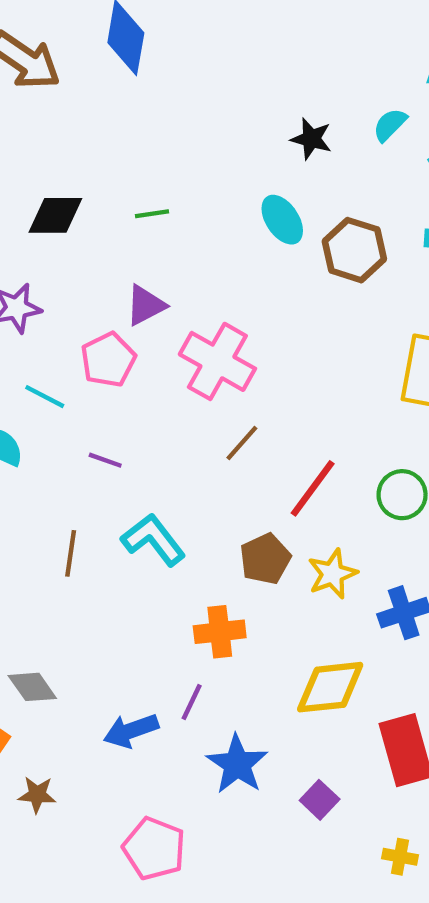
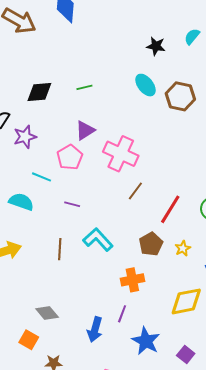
yellow star: (332, 574) -> (183, 248), size x0.7
blue arrow: (131, 731) -> (95, 329), turned -50

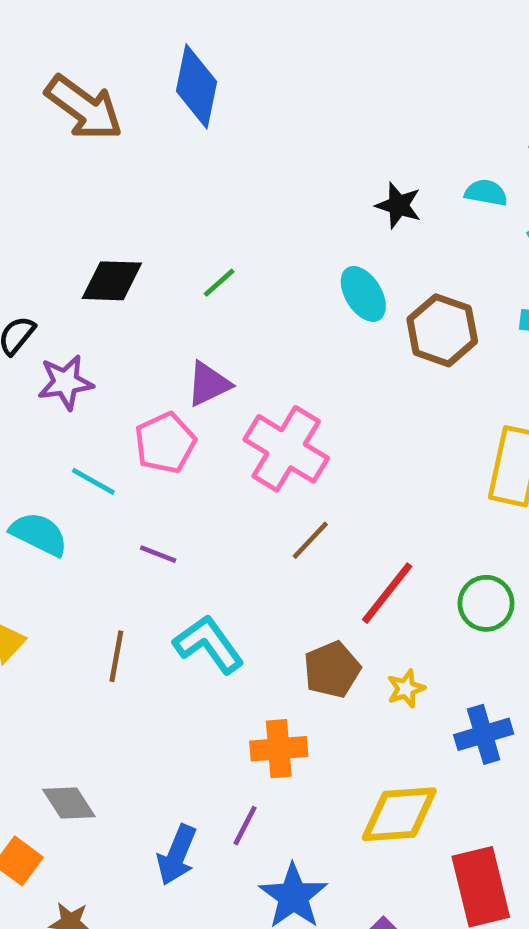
cyan semicircle: (192, 36) -> (486, 193), turned 54
green line: (84, 87) -> (219, 283), turned -35

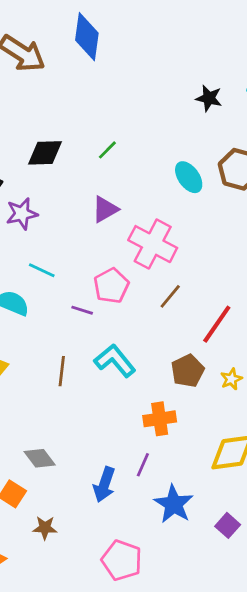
cyan ellipse: (363, 294) -> (189, 177), moved
pink pentagon: (165, 443) -> (111, 286), moved

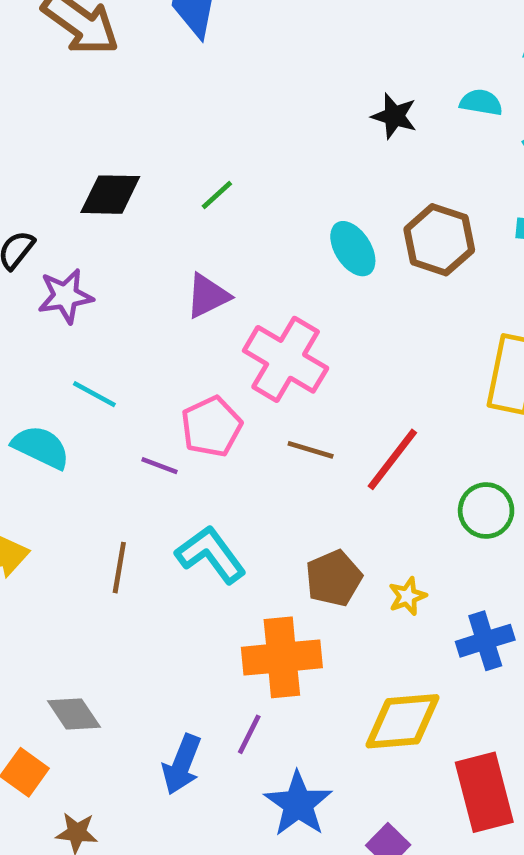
brown line: (170, 296) -> (311, 450), turned 64
red line: (217, 324) -> (392, 459), moved
orange cross: (160, 419) -> (282, 657), size x1.4

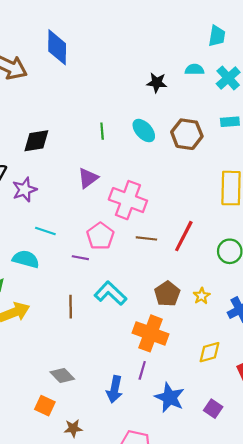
green line: (217, 195) -> (102, 131), moved, turned -42
cyan ellipse: (353, 249) -> (144, 131), moved
orange cross: (282, 657) -> (150, 333), turned 36
yellow diamond: (402, 721) -> (210, 352), size x0.7

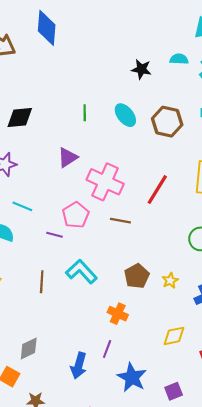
red line: (184, 236) -> (157, 190), moved
orange cross: (150, 333) -> (118, 314), size x0.6
gray diamond: (62, 376) -> (29, 349), turned -75
purple square: (213, 409) -> (174, 391), turned 30

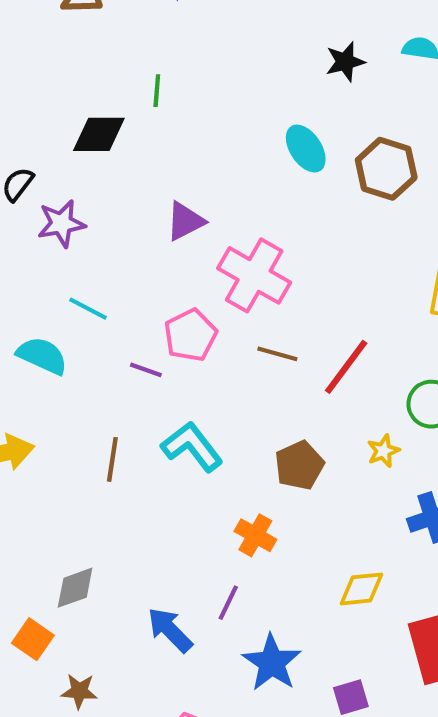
black star: (141, 69) -> (345, 62), turned -30
green line: (85, 113) -> (157, 91), moved
red line: (157, 190) -> (346, 367), moved
yellow star: (170, 281) -> (383, 451), moved
blue arrow: (79, 366) -> (170, 630), turned 115

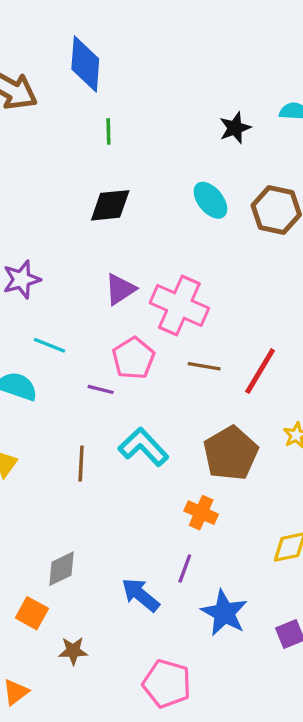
green line: (157, 91) -> (108, 131), moved
black diamond: (99, 134) -> (110, 205), moved
purple triangle: (185, 221) -> (120, 289), moved
brown pentagon: (299, 465) -> (231, 453), size x1.4

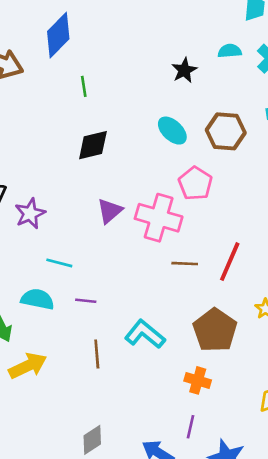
blue diamond: (85, 64) -> (58, 35), turned 48
pink pentagon: (133, 358) -> (195, 183), moved
purple line: (101, 389) -> (86, 301), moved

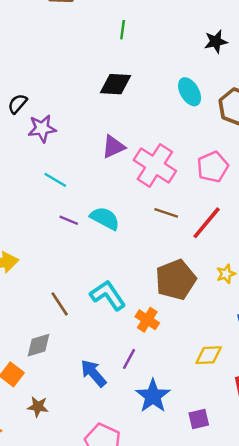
pink pentagon: (195, 183) -> (213, 167), moved
cyan semicircle: (37, 299) -> (105, 218), moved
cyan L-shape: (145, 334) -> (108, 295), moved
brown line: (97, 354) -> (60, 304), moved, turned -45

